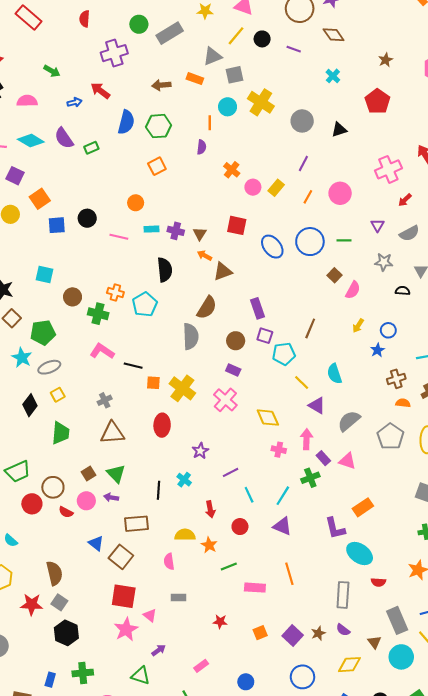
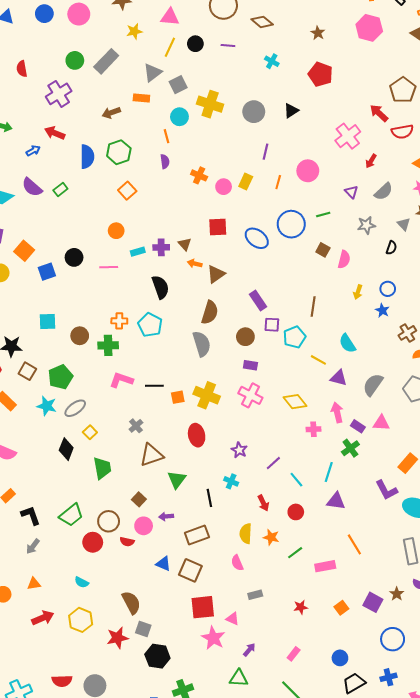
black semicircle: (403, 291) -> (391, 248), turned 120
green triangle: (116, 474) -> (177, 480), moved, turned 36
yellow semicircle: (185, 535) -> (246, 534), turned -72

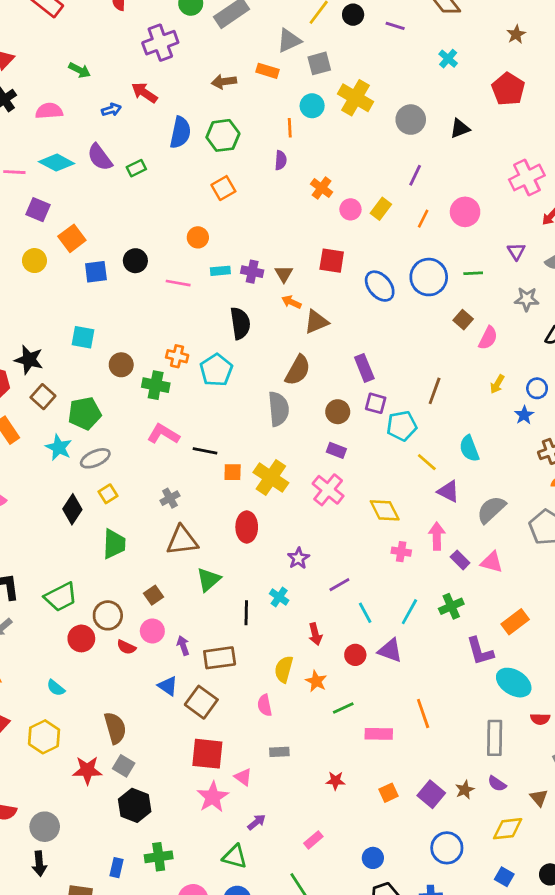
green cross: (350, 448) -> (451, 606), moved
purple triangle: (336, 501) -> (390, 650), moved
purple arrow: (166, 516) -> (183, 646), moved, turned 64

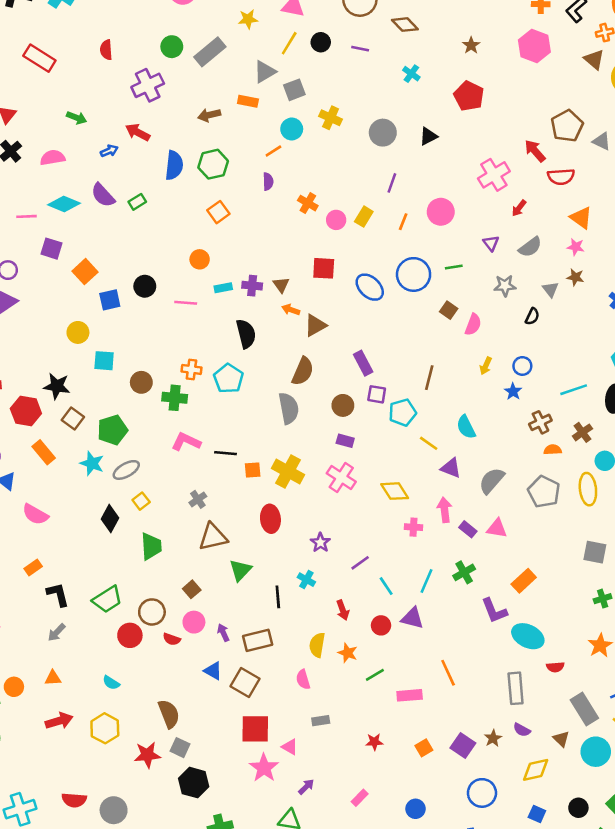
yellow cross: (356, 98) -> (331, 118), size x0.7
orange line: (290, 128) -> (273, 151), turned 66
yellow circle: (34, 261) -> (78, 332), moved

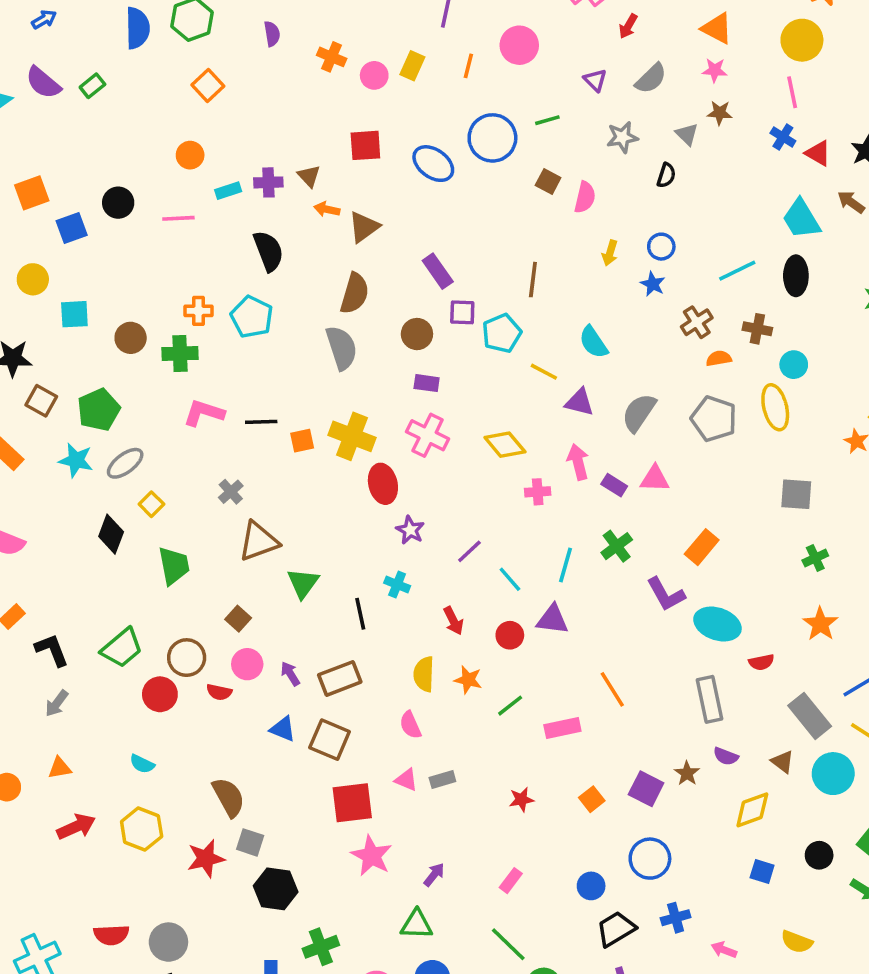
orange square: (85, 272) -> (32, 193), turned 30
brown cross: (582, 432) -> (757, 329), turned -36
red ellipse: (270, 519) -> (383, 484), moved
pink triangle: (290, 747) -> (406, 780), moved
blue circle: (482, 793) -> (650, 859), moved

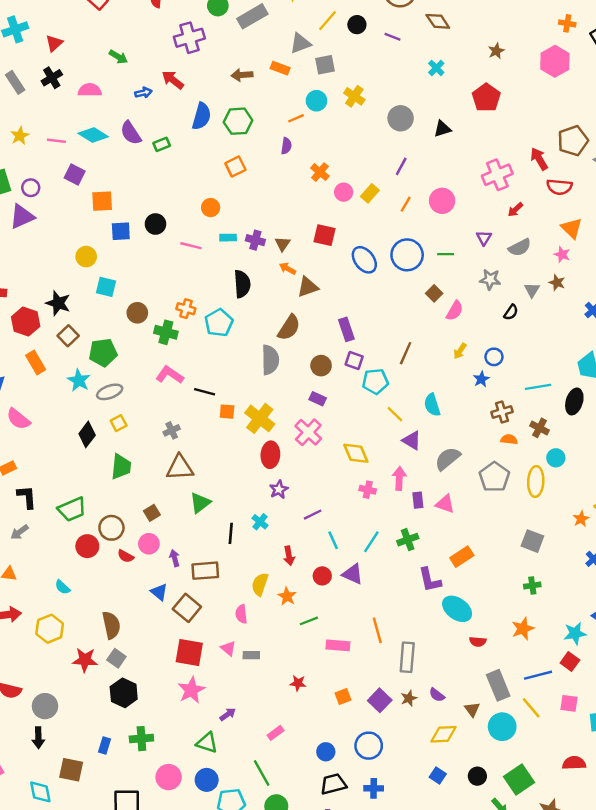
purple rectangle: (614, 485) -> (418, 500), turned 35
gray rectangle: (710, 699) -> (407, 657), moved

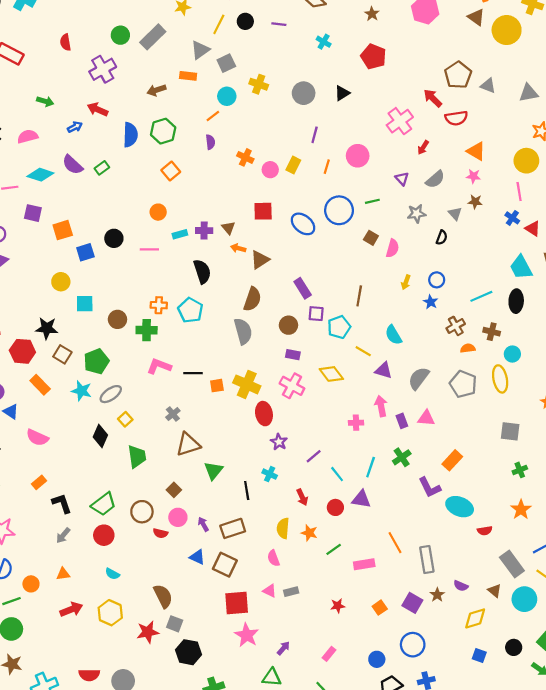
yellow diamond: (356, 453) -> (331, 374), moved
red circle: (87, 546) -> (104, 535), moved

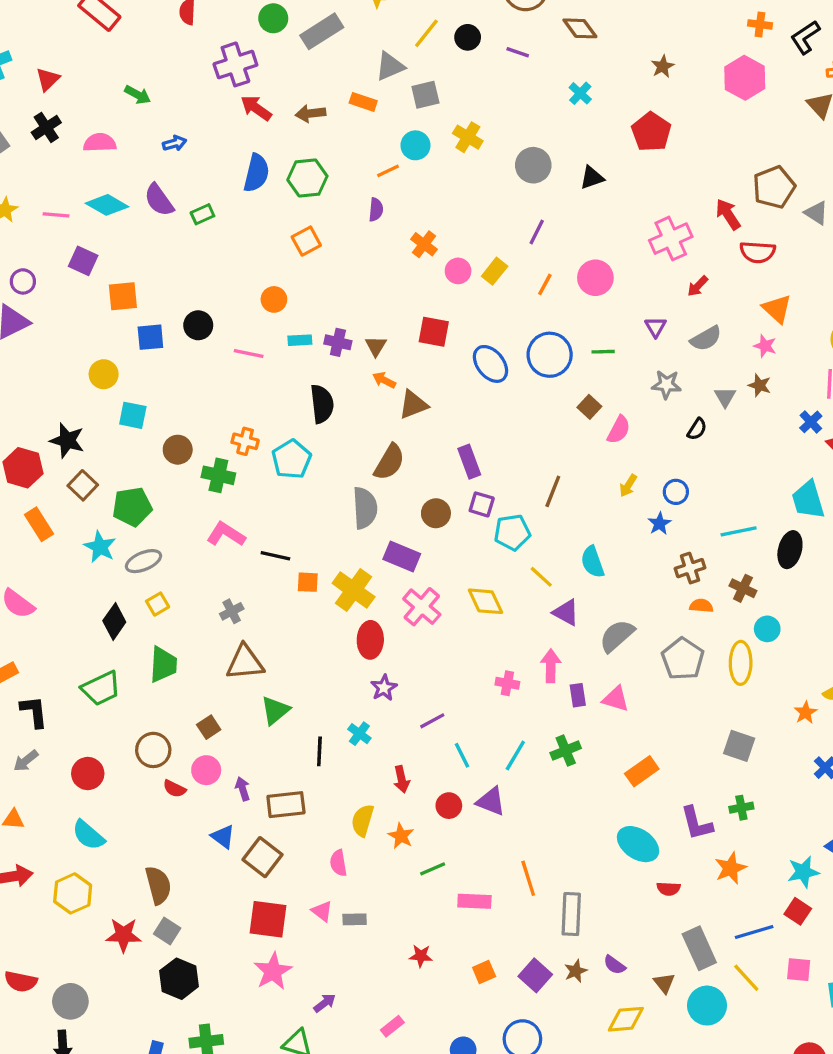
red arrow: (98, 109) -> (256, 108), moved
purple rectangle: (293, 355) -> (402, 556), moved, size x1.5
purple L-shape: (430, 487) -> (697, 823), moved
green trapezoid: (104, 504) -> (101, 688), moved
cyan semicircle: (112, 574) -> (88, 835), size x1.5

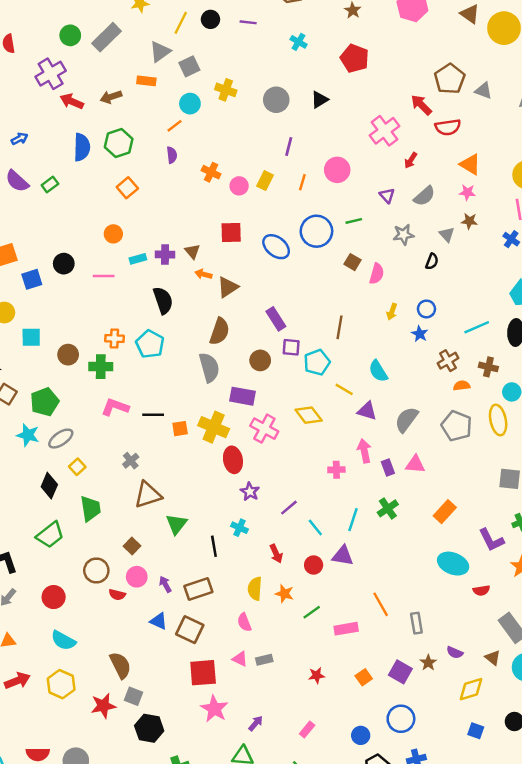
gray rectangle: (571, 914) -> (416, 623), size x0.7

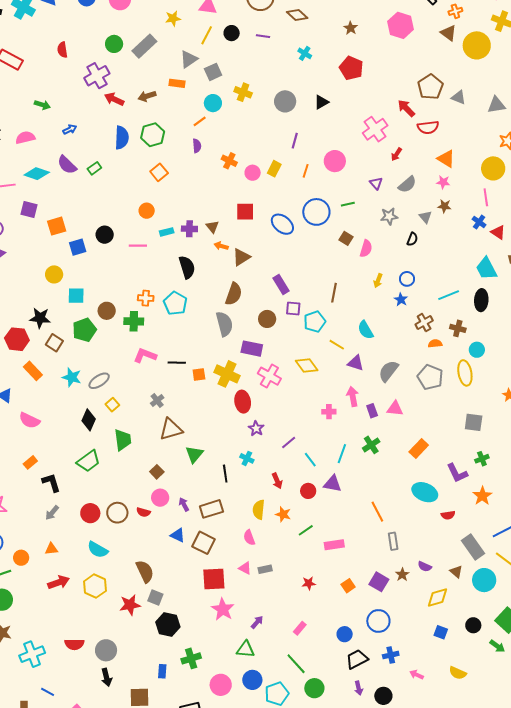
green pentagon: (45, 402) -> (84, 330), moved
brown circle: (96, 571) -> (117, 513), moved
orange line: (381, 604) -> (377, 512), moved

